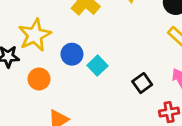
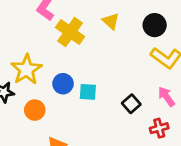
cyan square: (97, 66) -> (88, 92), turned -36

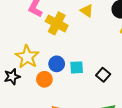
black square: (131, 104) -> (103, 75), moved
orange circle: (35, 110) -> (44, 79), moved

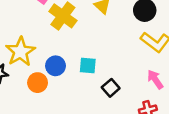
cyan square: (77, 67) -> (88, 66), moved

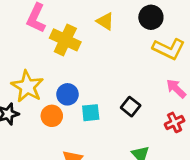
cyan square: (88, 66) -> (91, 113), moved

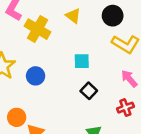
cyan square: (91, 113) -> (82, 61), moved
orange circle: (52, 116) -> (17, 117), moved

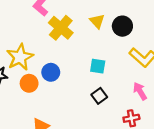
black circle: (113, 16) -> (122, 26), moved
orange circle: (17, 117) -> (29, 83), moved

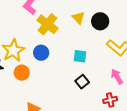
blue circle: (51, 72) -> (41, 53), moved

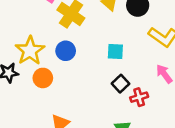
red cross: (110, 100) -> (139, 97), moved

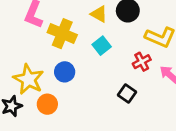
cyan square: (115, 52) -> (102, 46), moved, turned -30
red cross: (139, 97) -> (142, 62), moved

